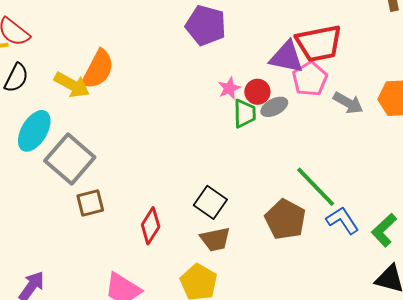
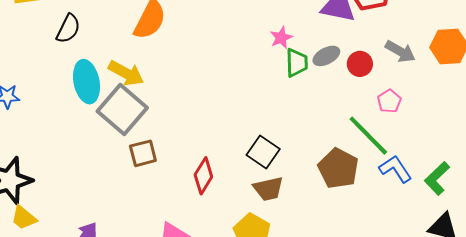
pink pentagon: (310, 79) -> (389, 101), moved, size x0.7
yellow arrow: (72, 85) -> (126, 73), moved
red circle: (257, 92) -> (360, 64), moved
cyan ellipse: (34, 131) -> (86, 82), turned -42

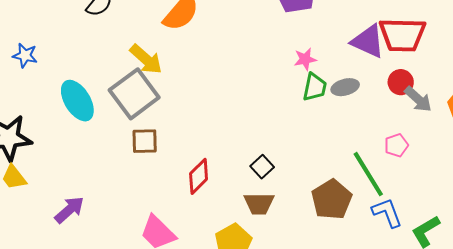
red circle: (360, 64) -> (401, 82), moved
cyan ellipse: (86, 82) -> (77, 101), moved, turned -33
black square: (263, 152) -> (262, 167), size x0.7

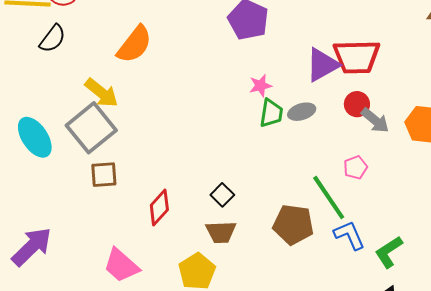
purple triangle: (368, 41) -> (322, 65), turned -51
brown pentagon: (332, 199) -> (293, 224), turned -30
purple arrow: (69, 210) -> (32, 247), size x1.4

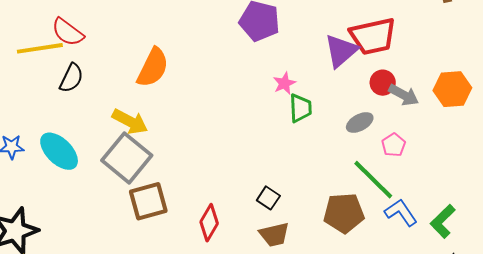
gray ellipse: (302, 112) -> (360, 123), moved
cyan ellipse: (35, 137) -> (59, 151), moved
brown square: (104, 175) -> (148, 201), size x1.4

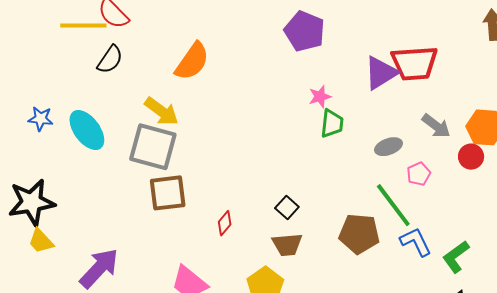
red circle: (383, 83) -> (471, 157), moved
gray square: (127, 158) -> (153, 147), turned -33
red diamond: (209, 223) -> (225, 223), size x0.7

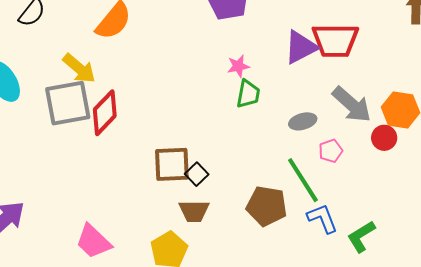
gray arrow: (436, 126) -> (352, 105), size x1.4
gray square: (153, 147) -> (68, 103), turned -30
brown square: (168, 193) -> (172, 164), moved
red diamond: (225, 223) -> (105, 113), moved, size x1.8

